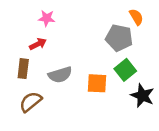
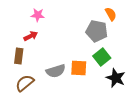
gray semicircle: (60, 75) -> (56, 71), moved

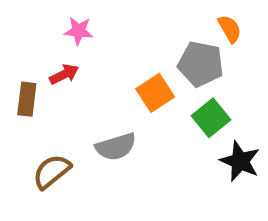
brown rectangle: (19, 56) -> (27, 99), moved
orange square: (79, 68) -> (155, 93), moved, turned -36

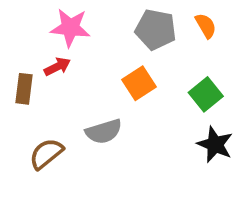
pink star: (79, 31) -> (70, 28), size x1.5
gray pentagon: (201, 64) -> (156, 29), moved
green square: (211, 118) -> (206, 94), moved

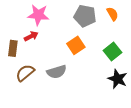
brown semicircle: (46, 154) -> (25, 73), moved

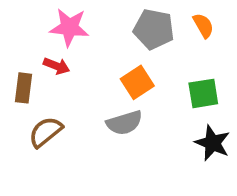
red arrow: (31, 36) -> (57, 66), turned 48
green square: (112, 51) -> (203, 93), turned 30
gray semicircle: (57, 72) -> (124, 123), moved

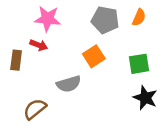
orange semicircle: (203, 26) -> (139, 17), turned 54
gray semicircle: (124, 123) -> (69, 84), moved
brown semicircle: (46, 132) -> (35, 109), moved

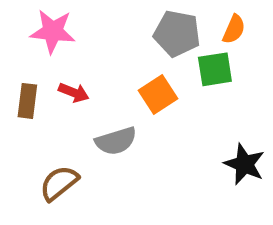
pink star: (47, 19) -> (53, 31), moved
red arrow: (39, 45) -> (74, 92), moved
green square: (139, 64) -> (215, 69), moved

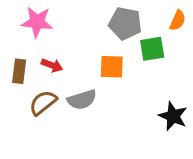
orange semicircle: (234, 29) -> (178, 20), moved
orange square: (158, 95) -> (112, 67), turned 35
brown semicircle: (59, 183) -> (43, 103), moved

